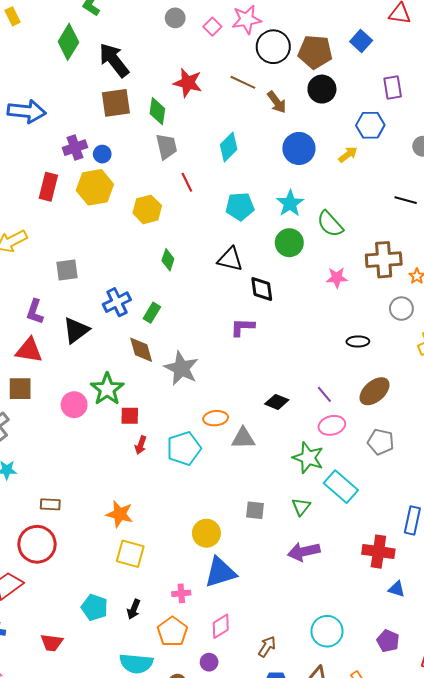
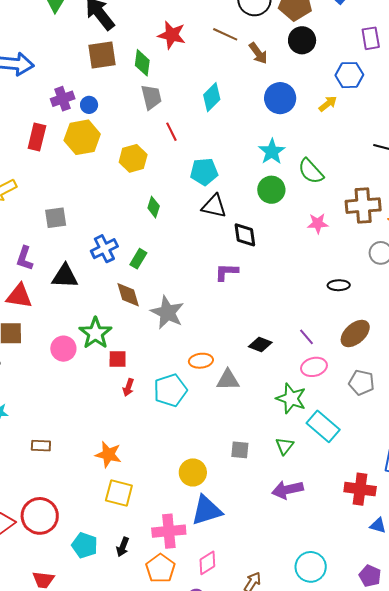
cyan pentagon: (240, 206) -> (204, 172), moved
black triangle: (76, 330) -> (65, 276), turned 40
red circle: (37, 544) -> (40, 516), moved
pink cross: (181, 593) -> (169, 531), size x1.8

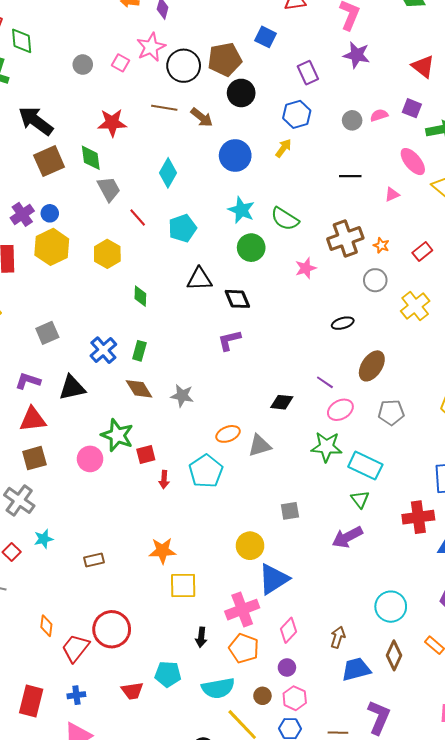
cyan pentagon: (204, 172) -> (182, 228), moved
purple L-shape: (25, 258) -> (28, 381), turned 105
gray star: (167, 312) -> (182, 396), size x0.7
green triangle: (285, 446) -> (360, 499), moved
cyan pentagon: (85, 545) -> (168, 674), moved

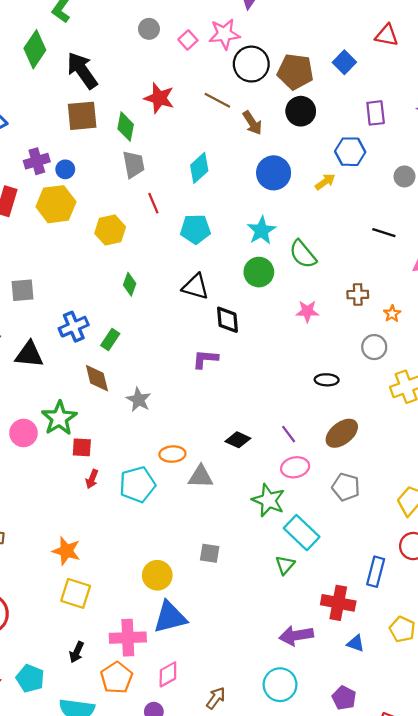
brown cross: (345, 238) -> (358, 294), size x0.6
purple arrow: (347, 537) -> (296, 635), moved

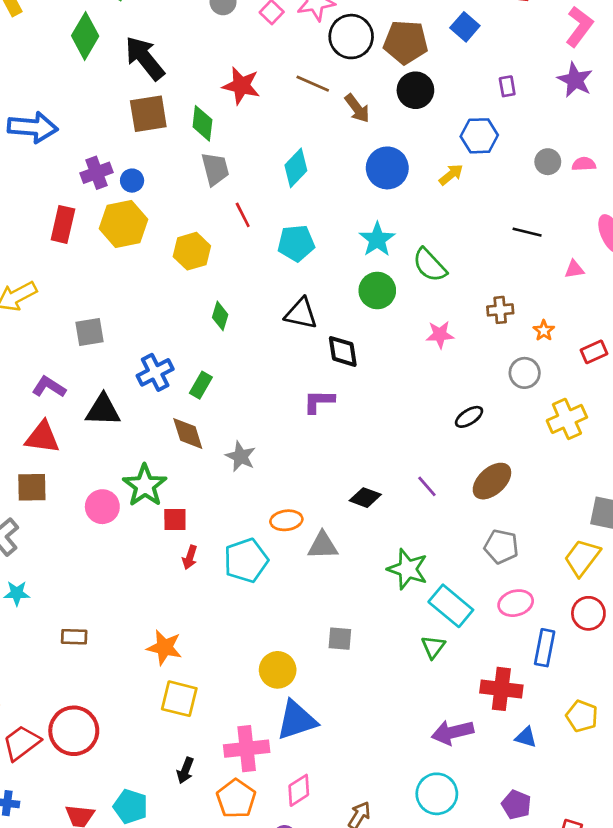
purple rectangle: (376, 113) -> (507, 86), size x0.7
black ellipse: (327, 380) -> (469, 417), turned -30
pink ellipse: (295, 467) -> (516, 603), moved

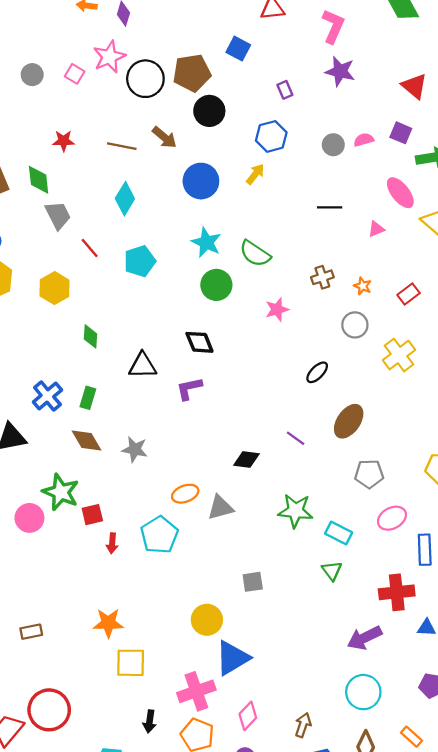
brown line: (313, 84) -> (122, 146), moved
red star: (241, 86) -> (64, 141), size x0.7
black triangle: (301, 314) -> (143, 366), moved
cyan rectangle: (451, 606) -> (339, 533), size x0.7

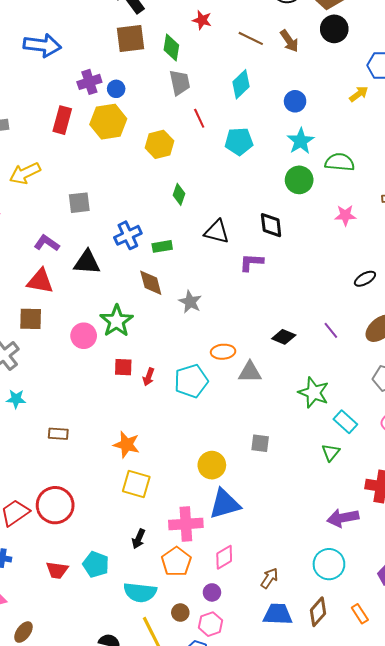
blue circle: (201, 181) -> (295, 101), moved, size x0.7
green semicircle: (255, 254) -> (340, 162), turned 136
green rectangle: (88, 398) -> (162, 246), turned 48
red square: (92, 515) -> (123, 367), moved

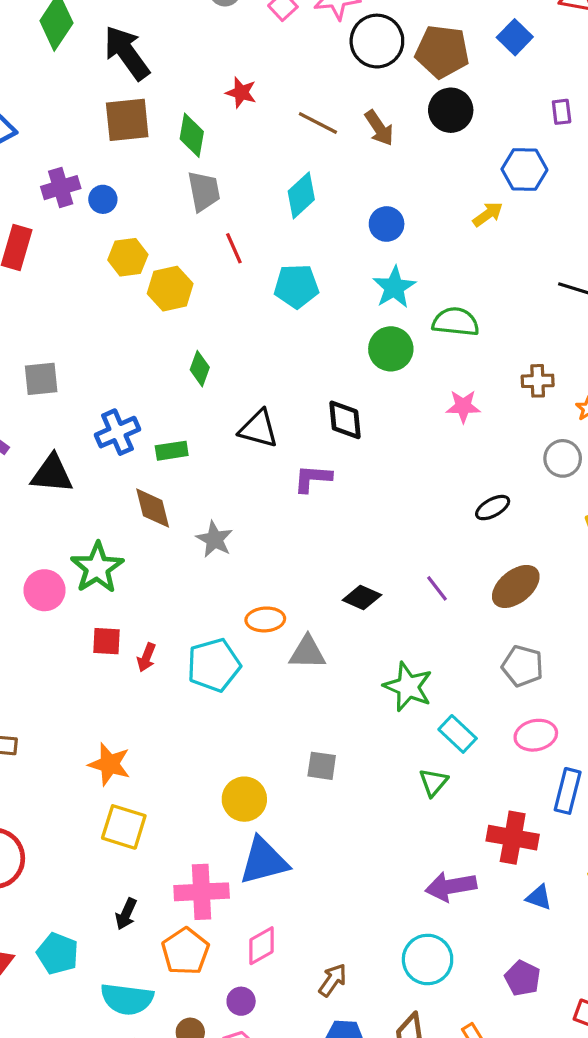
yellow hexagon: (108, 122) -> (128, 257), moved, size x0.7

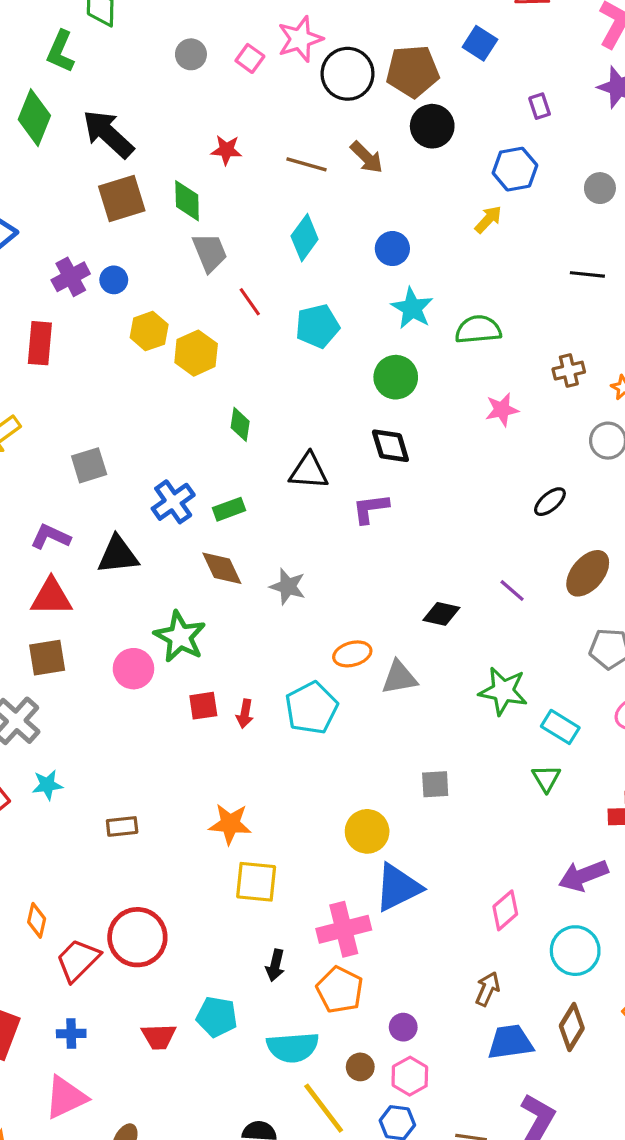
green circle: (391, 349) -> (396, 377), moved
pink diamond: (261, 946) -> (505, 910), moved

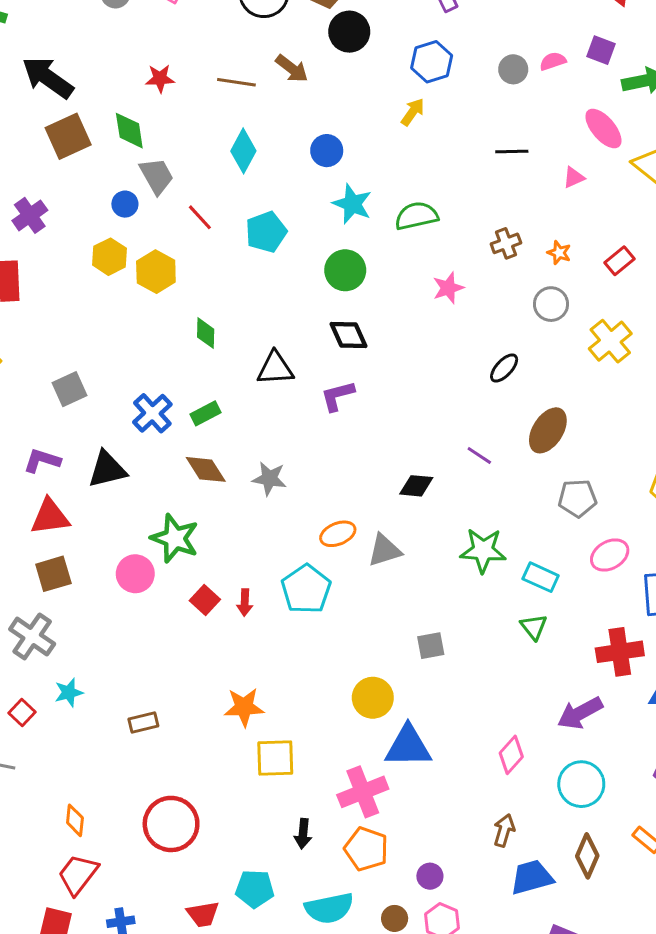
blue circle: (114, 280) -> (125, 204), moved
red square: (203, 706) -> (205, 600), turned -32
blue triangle: (398, 887) -> (408, 746), turned 33
red trapezoid: (78, 960) -> (78, 874), moved

